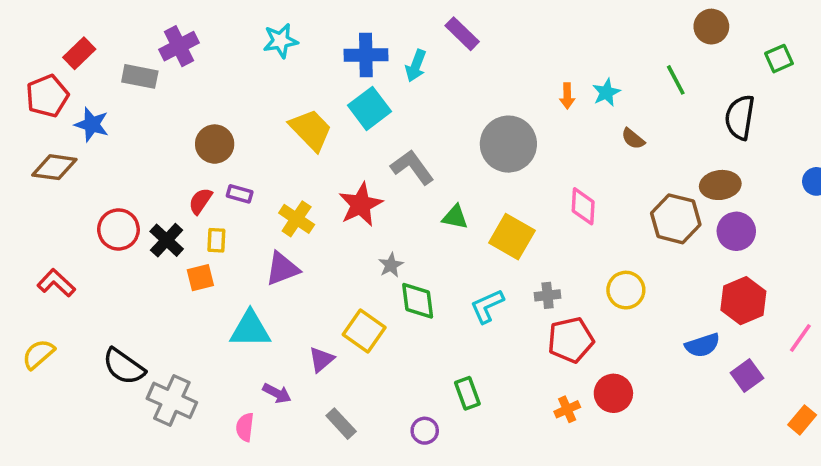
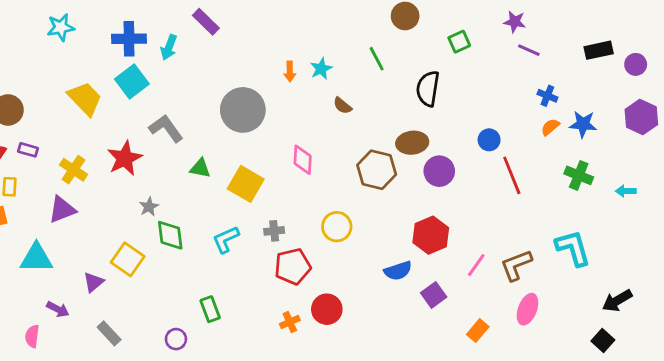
purple circle: (736, 231) -> (439, 171), moved

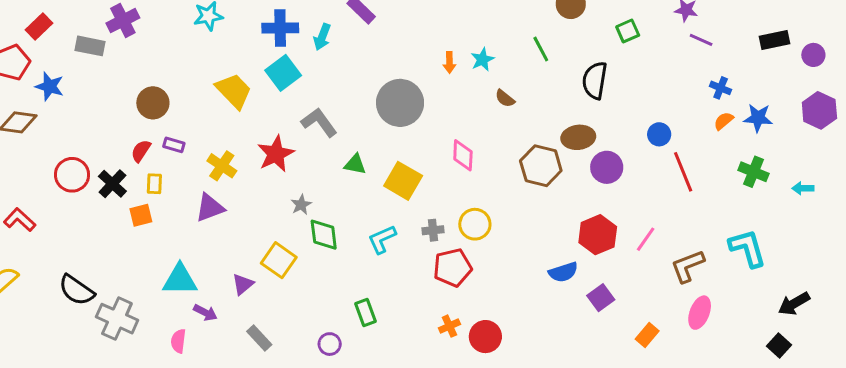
yellow circle: (337, 227) -> (475, 224), moved
cyan triangle: (36, 258) -> (180, 280), moved
pink line: (476, 265) -> (646, 239), moved
red circle: (327, 309) -> (485, 337), moved

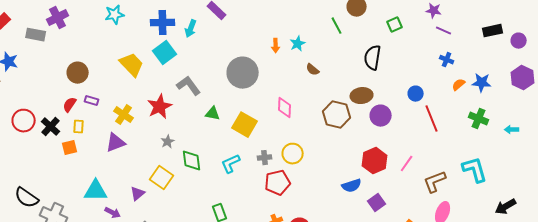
green line: (541, 49) -> (337, 26), moved
blue cross: (721, 88) -> (447, 60), moved
gray star: (301, 205) -> (168, 142), moved

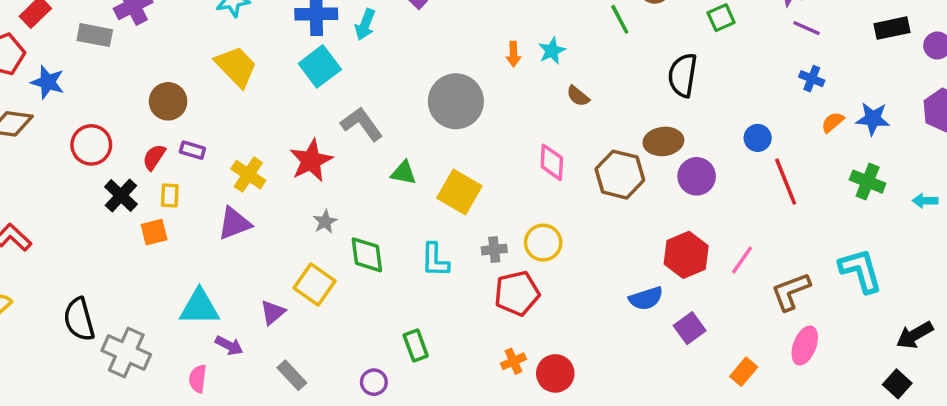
yellow trapezoid: (132, 65) -> (236, 66), moved
pink diamond: (285, 108) -> (552, 162), moved
red circle: (24, 121) -> (91, 145), moved
cyan L-shape: (231, 164) -> (435, 260), turned -65
black semicircle: (27, 198) -> (79, 319), turned 40

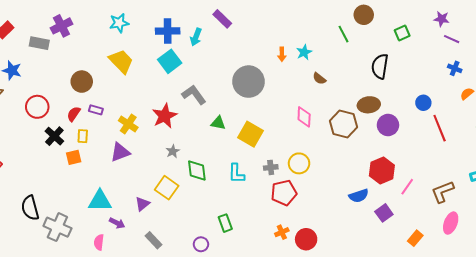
pink line: (742, 260) -> (407, 187), moved

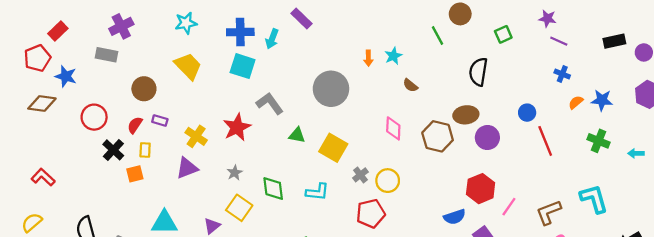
gray rectangle: (39, 43) -> (107, 55), moved
cyan square: (170, 61) -> (243, 66), turned -35
gray star: (173, 151) -> (235, 173), moved
gray cross: (271, 167) -> (360, 175), moved, turned -32
cyan L-shape: (236, 174) -> (317, 192), turned -85

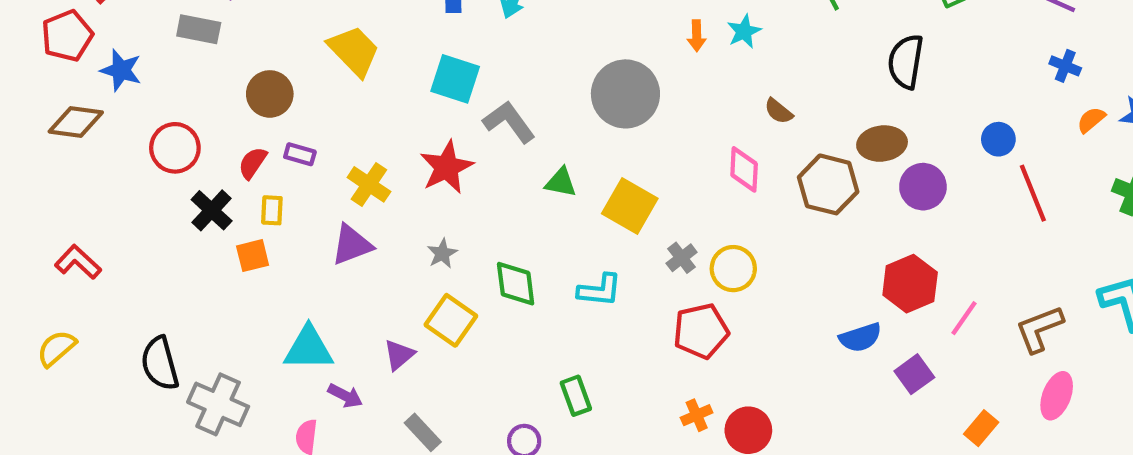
cyan square: (243, 66) -> (455, 79), moved
brown semicircle: (410, 85) -> (779, 111), moved

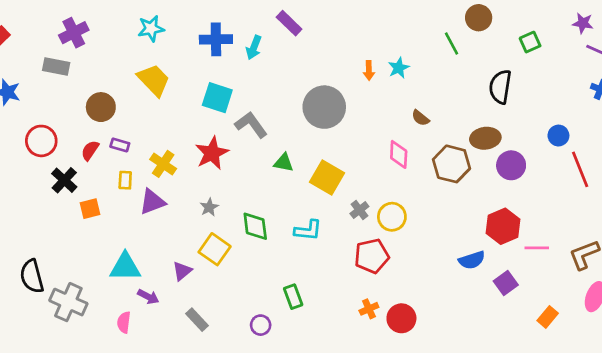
yellow rectangle: (272, 210) -> (125, 180), moved
pink line: (964, 318) -> (537, 248), turned 55

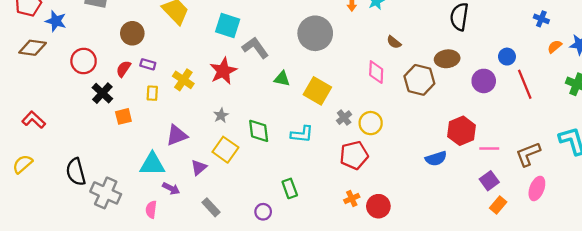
purple circle: (511, 165) -> (484, 81), moved
purple triangle: (152, 202) -> (177, 135), moved
purple square: (506, 283) -> (489, 181), moved

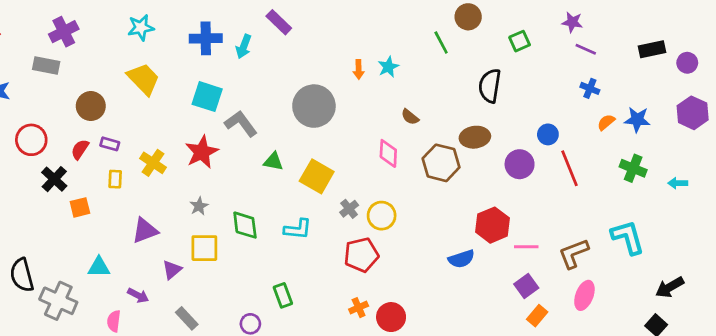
yellow square: (225, 150) -> (204, 248), turned -35
cyan triangle: (152, 164) -> (99, 267), moved, size x0.7

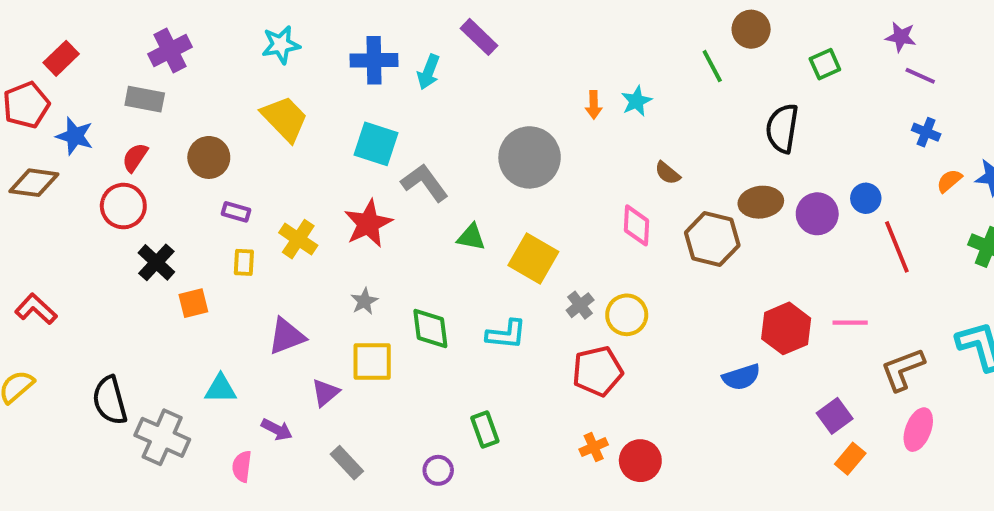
red semicircle: (80, 149) -> (135, 157), moved
purple circle: (520, 164) -> (817, 214), moved
pink line: (526, 247) -> (850, 323), moved

